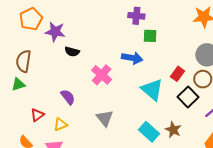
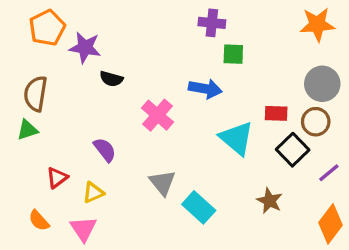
red rectangle: (177, 74) -> (276, 113), turned 56
cyan rectangle: (149, 132) -> (199, 207), moved

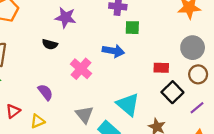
purple star: (85, 48) -> (65, 18), moved
brown circle: (316, 122) -> (198, 74), moved
cyan triangle: (237, 138) -> (128, 104), moved

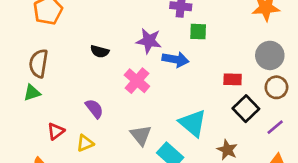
purple star: (65, 18) -> (149, 41), moved

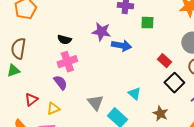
green square: (198, 32) -> (147, 23), moved
red rectangle: (233, 79) -> (164, 61), turned 40
pink cross: (137, 81) -> (67, 62), moved, turned 30
cyan triangle: (193, 123) -> (134, 94), size x0.6

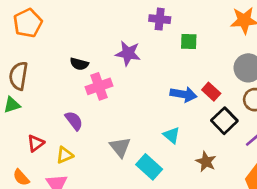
blue arrow: (121, 46) -> (183, 94), moved
pink cross: (67, 62) -> (99, 86), moved

